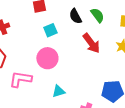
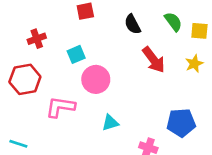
green semicircle: (97, 15) -> (173, 22), moved
cyan square: (50, 30) -> (76, 54), moved

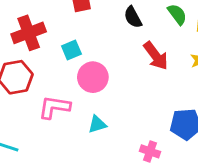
red cross: (37, 39) -> (29, 33), size x1.6
cyan triangle: (110, 123) -> (97, 124), moved

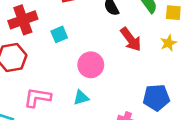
pink circle: (93, 77) -> (91, 65), moved
pink L-shape: (54, 107) -> (37, 98), moved

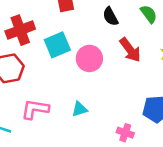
cyan square: (59, 34) -> (57, 45), size x1.5
pink circle: (91, 65) -> (89, 58), moved

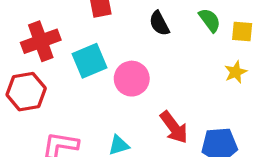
red arrow: (130, 50) -> (174, 127), moved

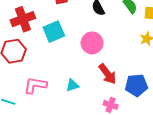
pink circle: (132, 79) -> (92, 43), moved

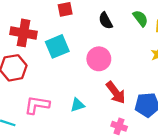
red cross: (23, 19) -> (24, 33), turned 30

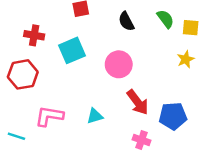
red cross: (24, 33) -> (34, 35), size x0.7

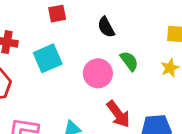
green semicircle: (165, 19) -> (129, 61), moved

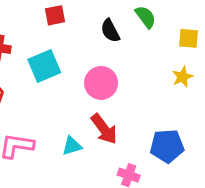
green semicircle: (129, 61) -> (146, 17), moved
red arrow: (118, 114) -> (104, 129), moved

